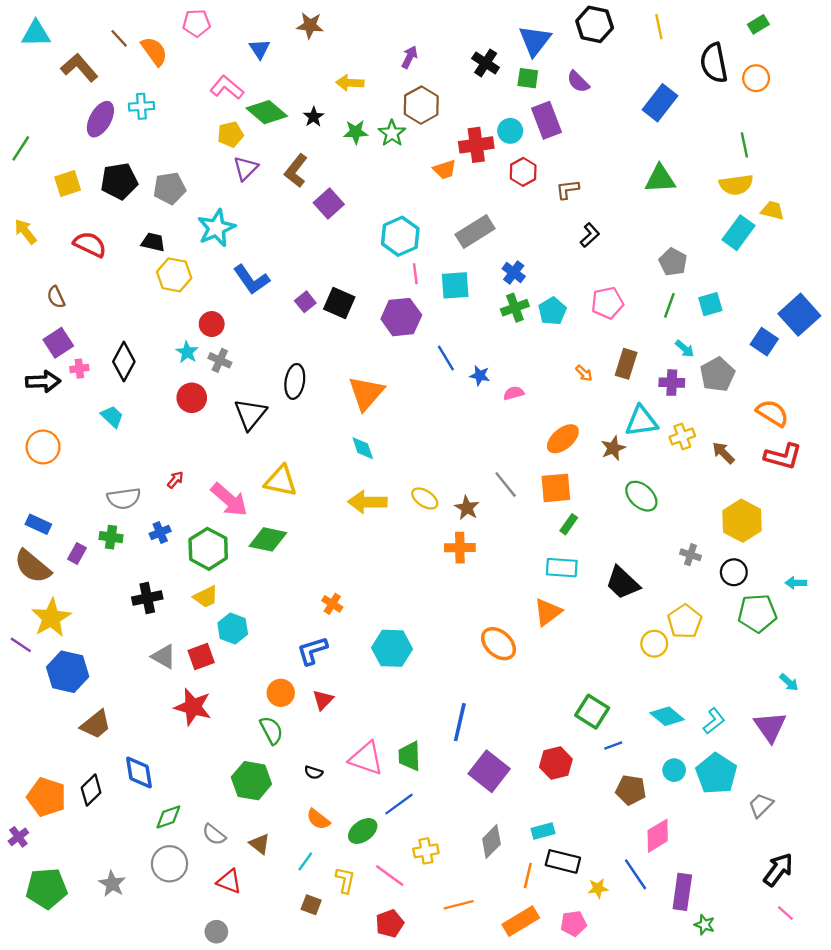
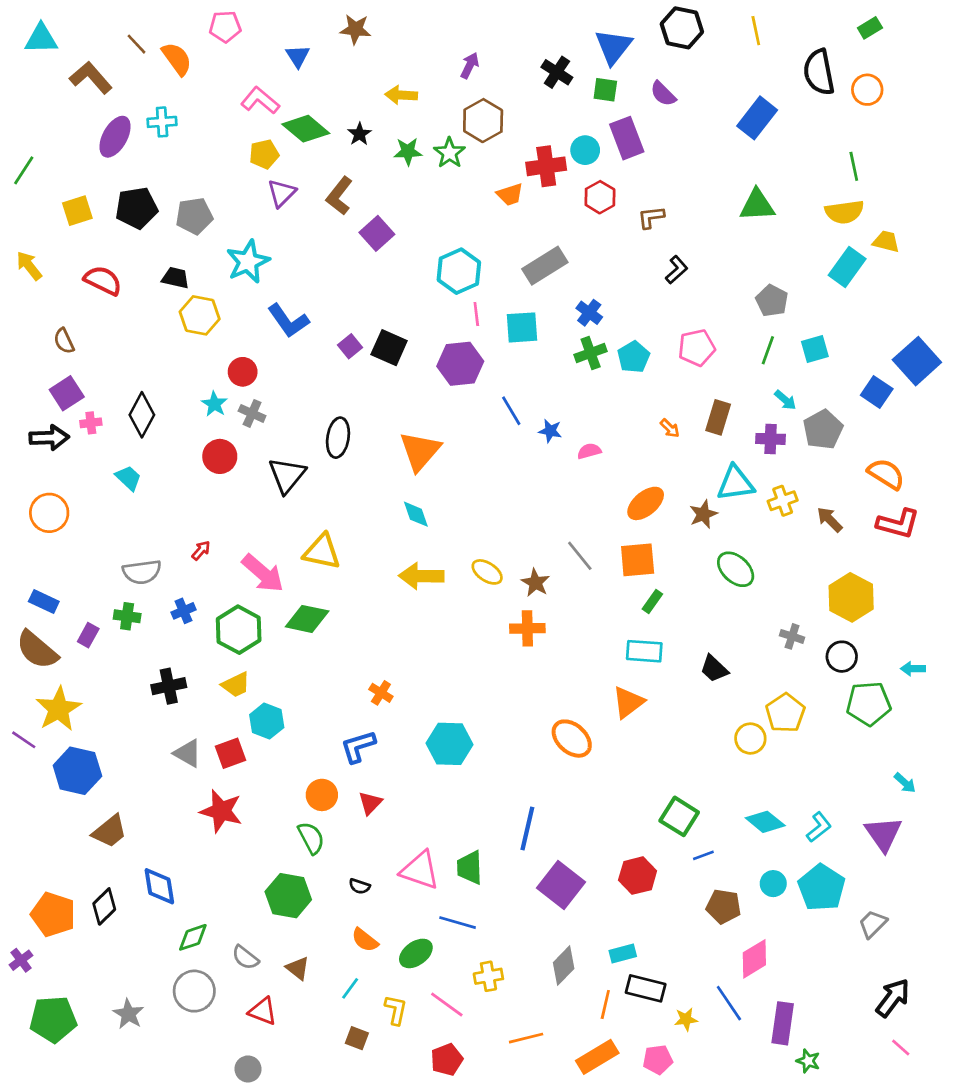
black trapezoid: (623, 583) -> (714, 669), size x0.7
blue line: (399, 804) -> (458, 923), turned 52

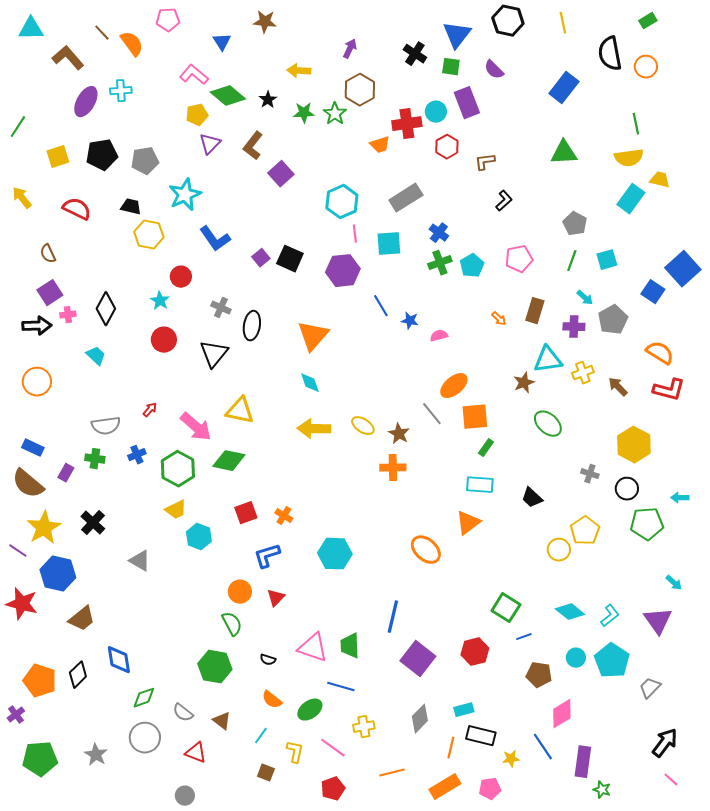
gray cross: (252, 413) -> (221, 308), moved
orange ellipse: (646, 503) -> (454, 386), moved
black cross: (169, 686) -> (93, 523), moved, turned -35
red square: (231, 753) -> (246, 513), moved
red star: (221, 811) -> (22, 604), moved

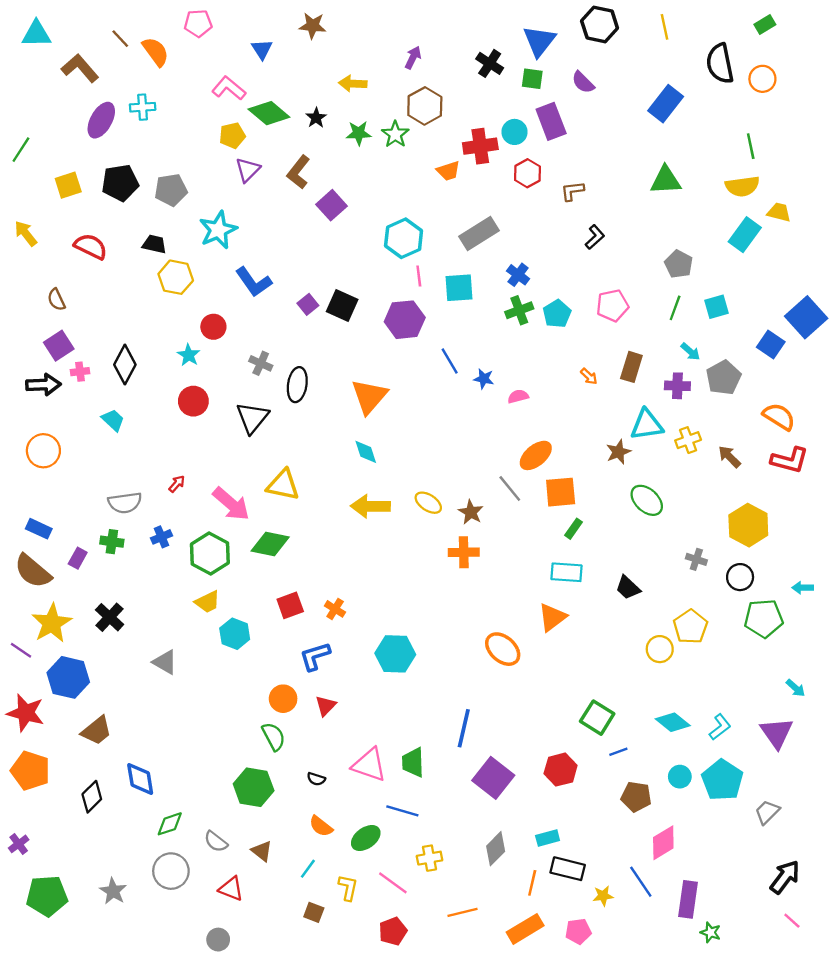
orange pentagon: (40, 681) -> (30, 771), moved

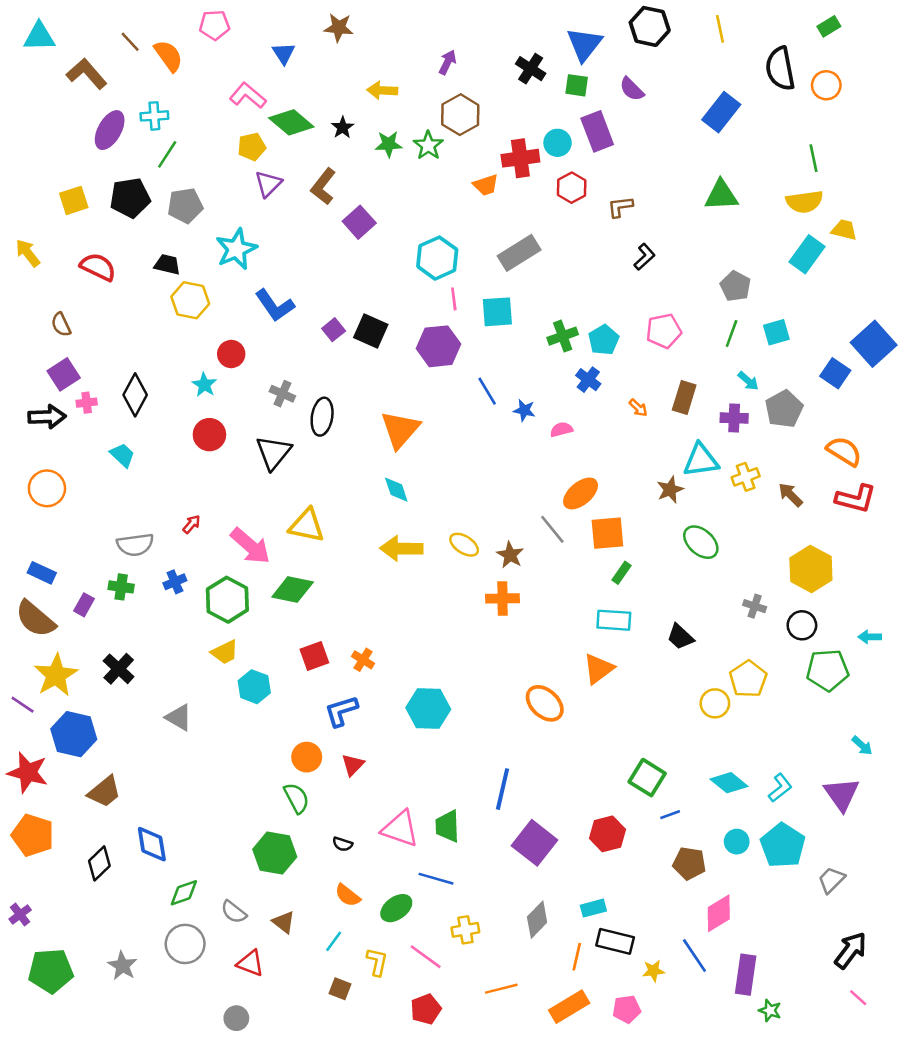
green line: (21, 150) -> (167, 154), moved
blue cross: (518, 275) -> (588, 380), moved

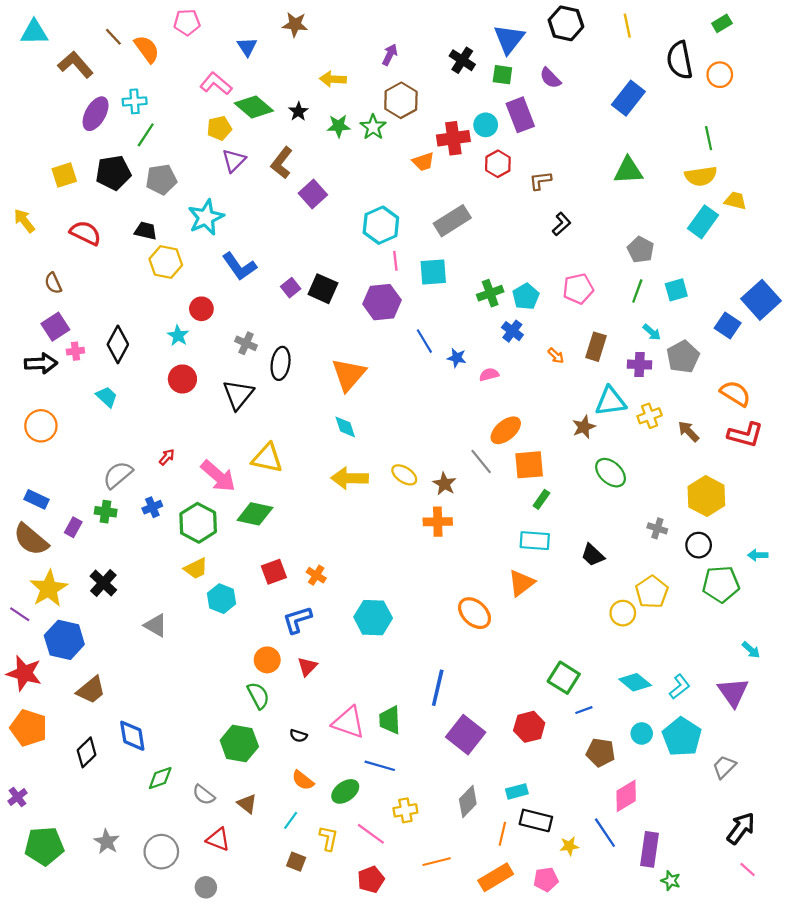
gray semicircle: (135, 545) -> (118, 475), turned 148
gray circle: (185, 944) -> (161, 852), moved

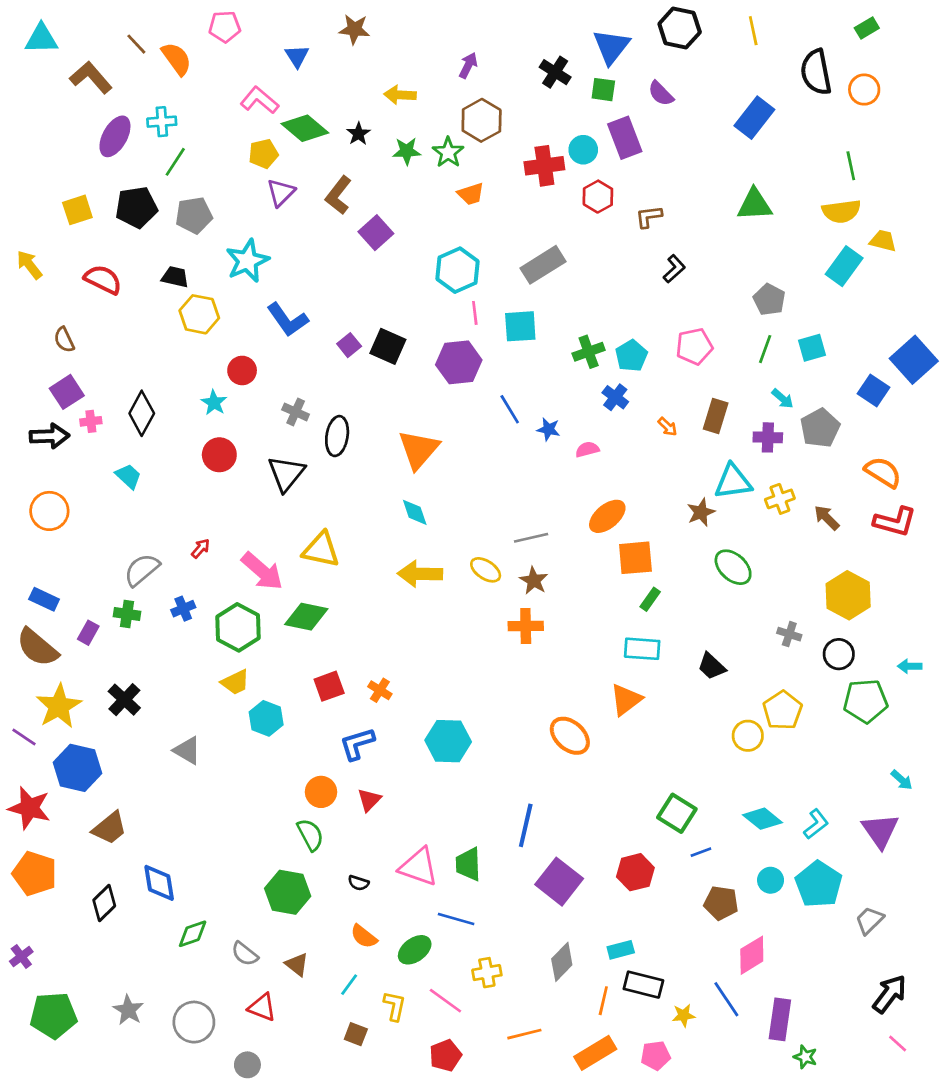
orange trapezoid: (423, 162) -> (471, 194), moved
gray line: (481, 461) -> (531, 538), moved, turned -64

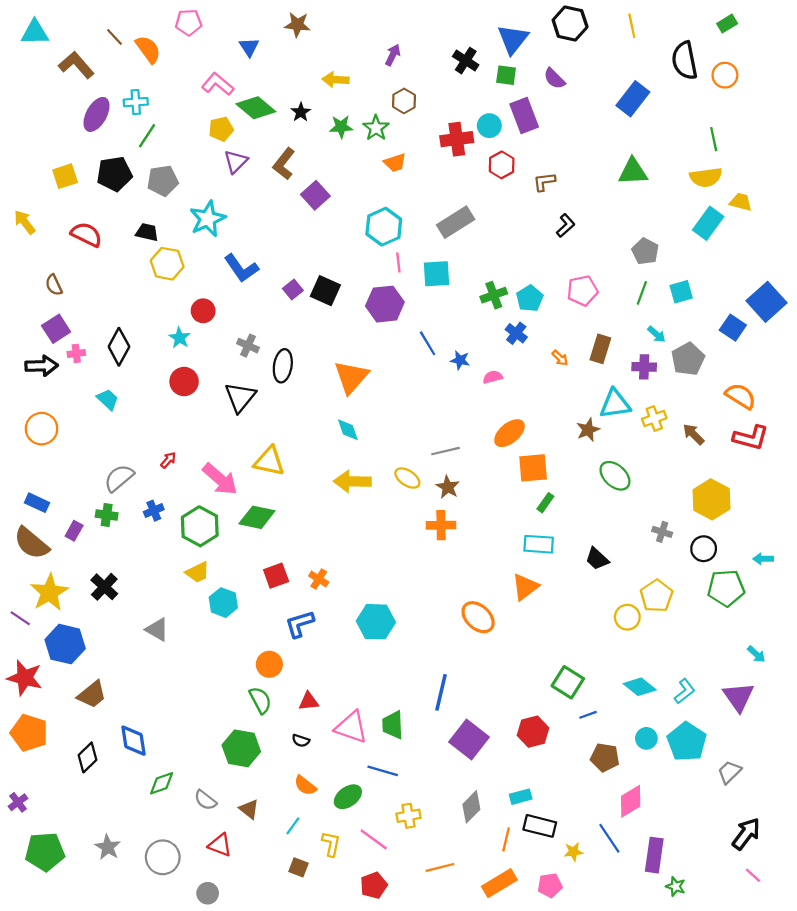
brown hexagon: (482, 120) -> (404, 101), size x0.7
red triangle: (369, 800) -> (309, 701), moved, turned 40

